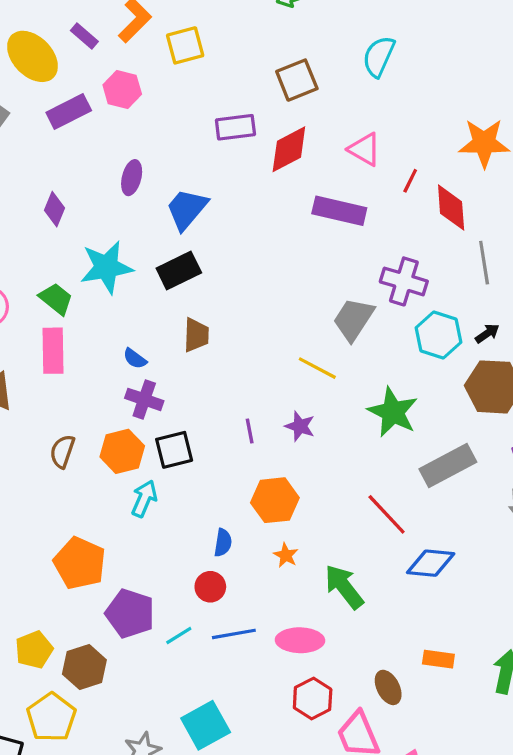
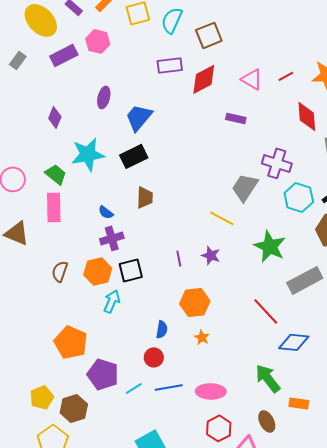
cyan semicircle: (379, 56) -> (172, 20), moved
red line: (410, 181) -> (286, 76), moved, turned 35
purple rectangle: (339, 211) -> (236, 118), size x0.6
purple cross: (144, 399) -> (112, 238), turned -35
green arrow: (344, 587) -> (268, 378), moved

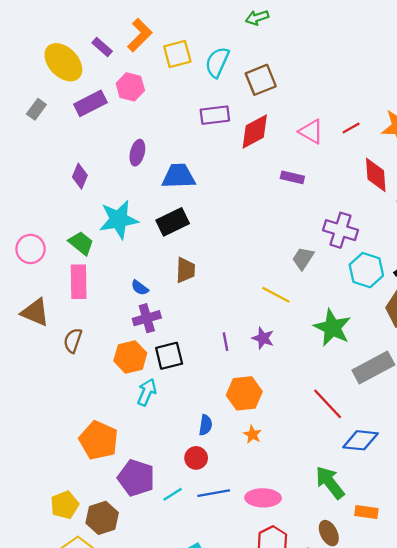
blue trapezoid: (139, 117) -> (178, 176), turned 48
gray trapezoid: (245, 187) -> (303, 258), size x0.7
brown semicircle: (60, 271) -> (73, 341), moved

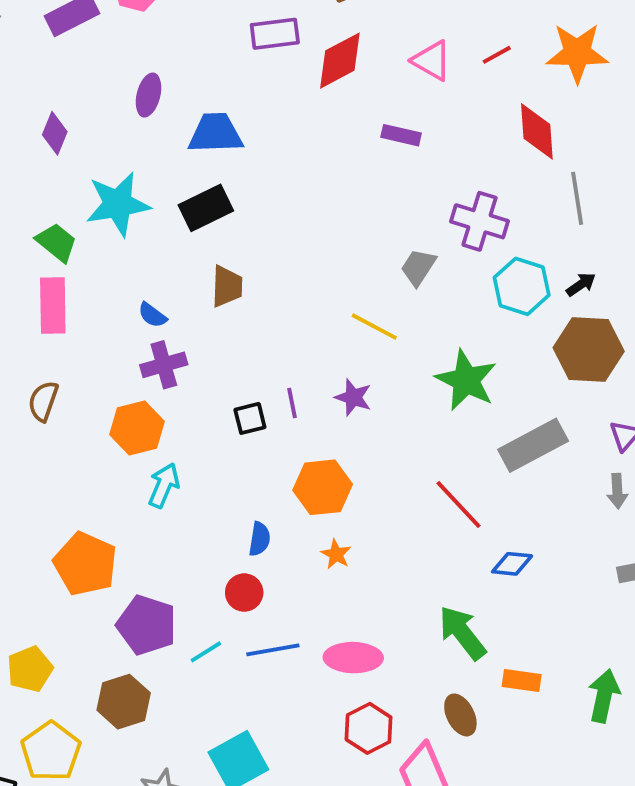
black square: (169, 356) -> (250, 418), moved, size x0.7
blue diamond: (360, 440) -> (512, 564), size x0.7
brown hexagon: (102, 518) -> (124, 702), moved

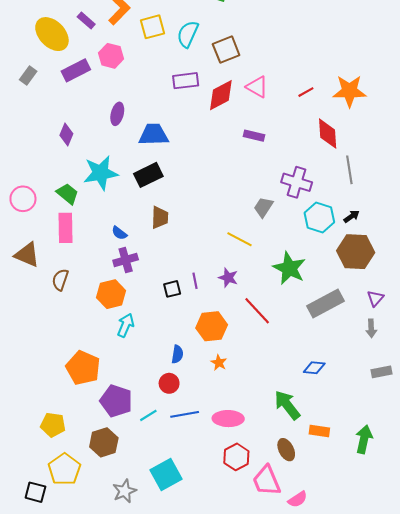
pink triangle: (432, 61) -> (257, 87), moved
red line: (458, 504) -> (257, 311), moved
yellow pentagon: (30, 669) -> (53, 425), turned 30

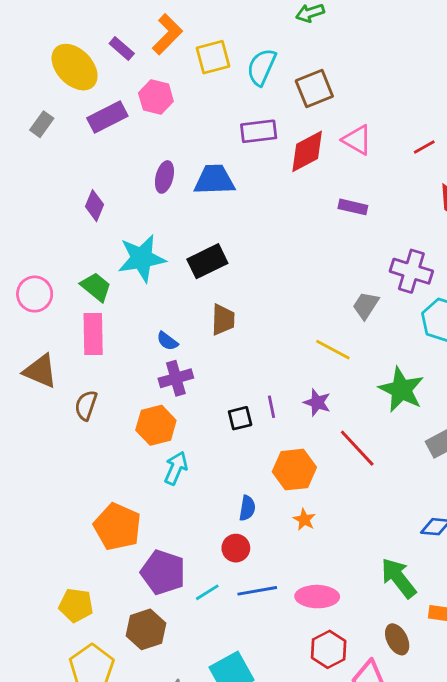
blue trapezoid: (154, 135) -> (214, 180), moved

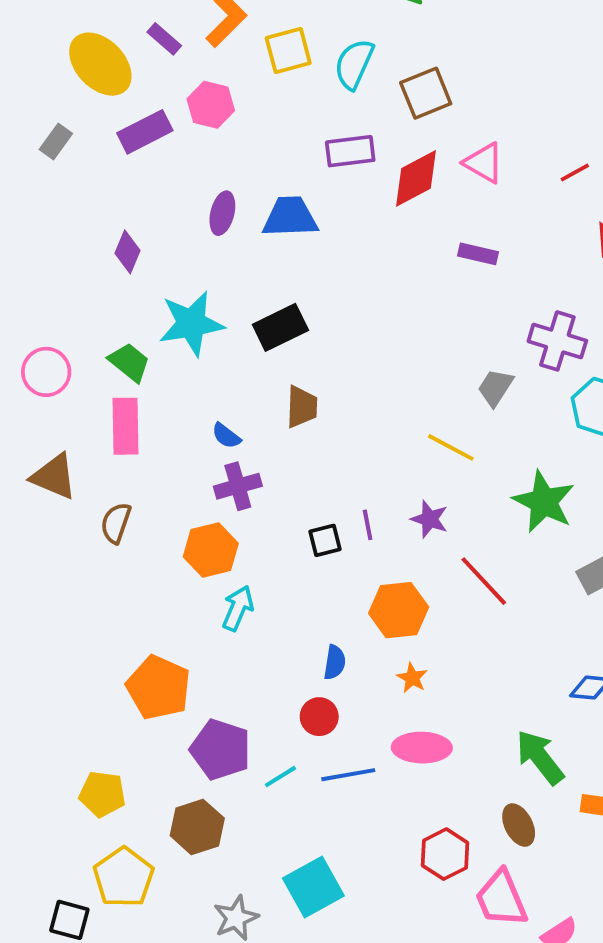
pink ellipse: (317, 597) -> (422, 748), moved
brown ellipse: (397, 639) -> (519, 825), moved

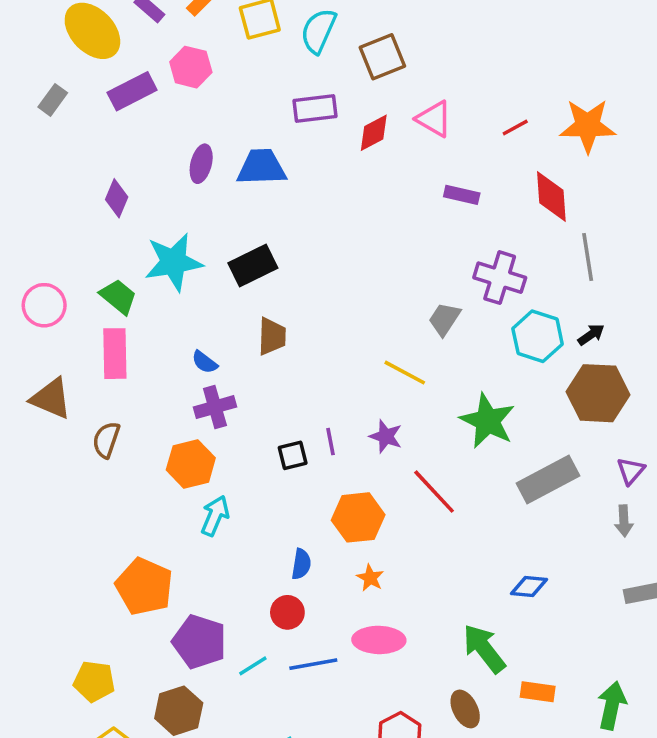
red diamond: (416, 178) -> (374, 133), size x0.7
purple rectangle: (478, 254) -> (462, 195), moved

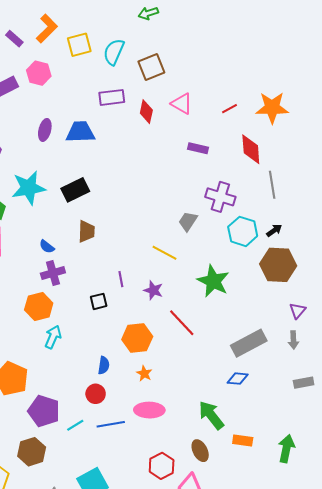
red diamond: (374, 133) -> (146, 112), turned -50
purple line: (331, 442) -> (121, 279), moved
gray rectangle: (548, 480) -> (249, 343), moved

